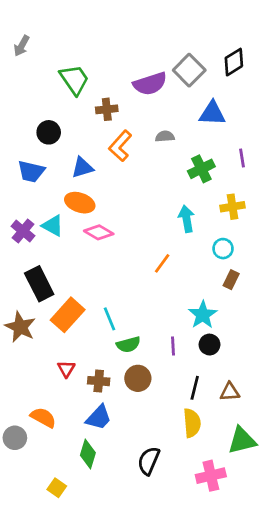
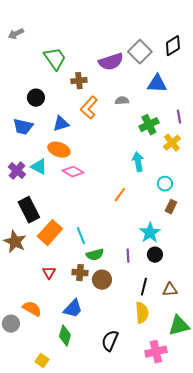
gray arrow: (22, 46) -> (16, 34), turned 35
yellow cross: (232, 207) -> (172, 143), moved, turned -30
brown cross: (99, 381) -> (80, 273), moved

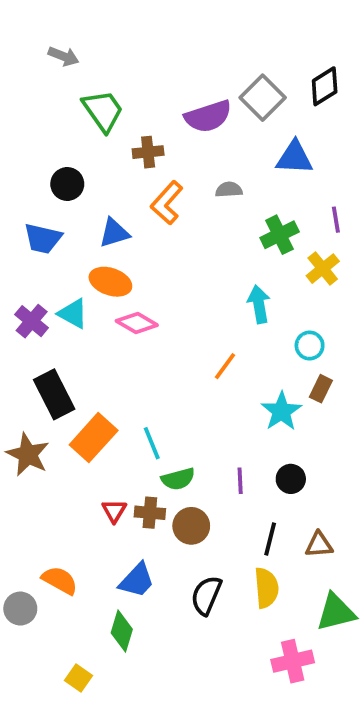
gray arrow: (16, 34) -> (64, 56), moved, turned -133
cyan star: (150, 233) -> (281, 411), moved
red triangle: (49, 273) -> (114, 511), moved
black semicircle: (110, 341) -> (206, 595), moved

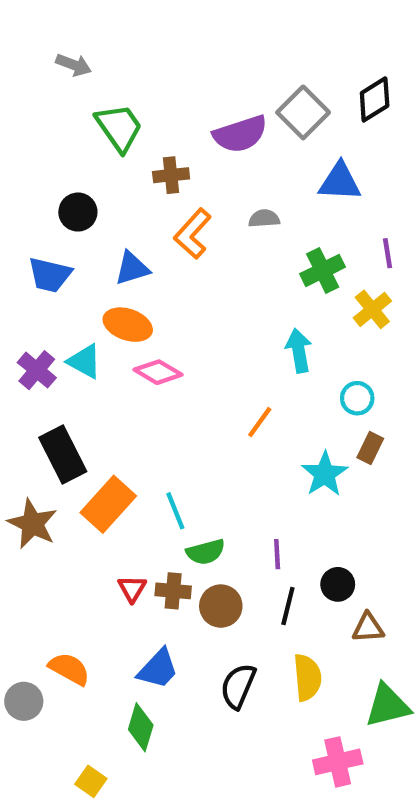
black circle: (291, 479) -> (338, 584), moved
black line: (270, 539) -> (288, 606), moved

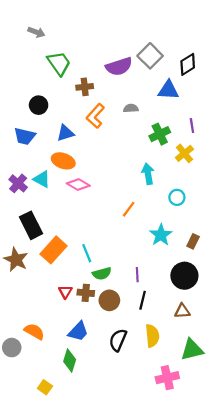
black diamond: (375, 99) -> (188, 64), moved
brown rectangle: (370, 448) -> (193, 241), moved
black circle: (338, 584) -> (184, 276), moved, size x1.6

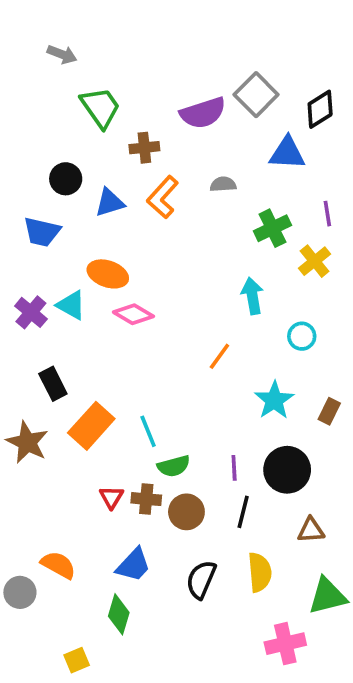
blue triangle: (65, 133) -> (110, 203), moved
black rectangle: (31, 225) -> (53, 384), size x0.7
black circle: (184, 276) -> (287, 470), moved
yellow square: (45, 387) -> (77, 660), turned 32

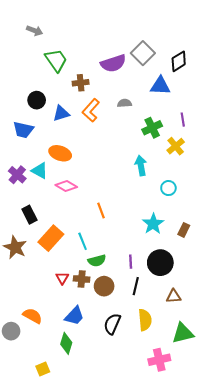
pink diamond: (133, 314) -> (66, 186), moved
orange line: (219, 356) -> (101, 211), moved, turned -56

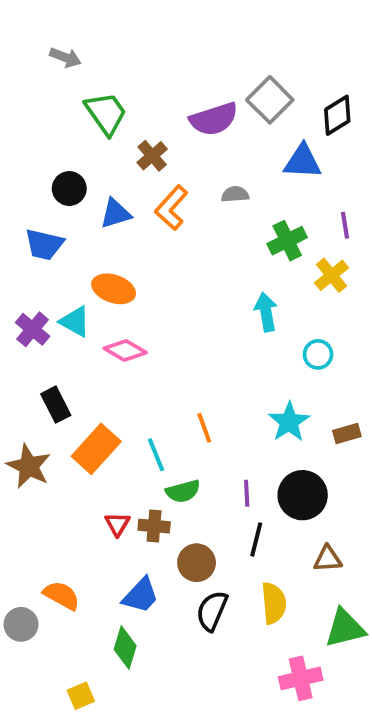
brown cross: (81, 83) -> (152, 156), turned -35
orange line: (101, 211) -> (204, 428), moved
brown rectangle: (184, 230) -> (347, 433), turned 48
brown circle: (104, 286) -> (197, 563), moved

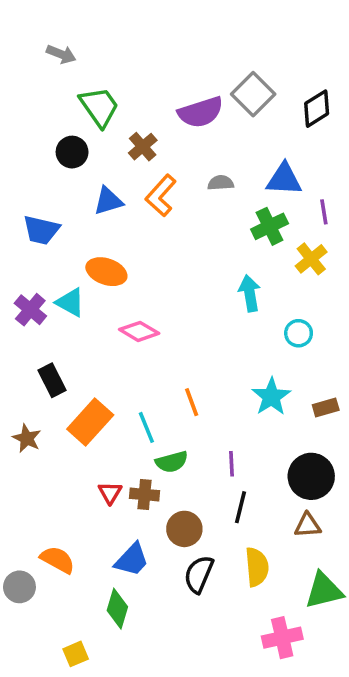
blue triangle: (303, 162) -> (284, 179), moved
black circle: (69, 189) -> (72, 152), moved
pink diamond: (125, 351) -> (139, 331), moved
brown star: (29, 466) -> (27, 438), size x0.7
black circle: (303, 495) -> (311, 476), moved

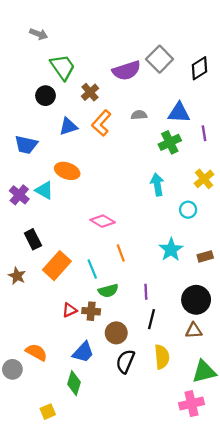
yellow cross: (311, 259) -> (204, 179), moved
pink diamond: (139, 331) -> (103, 221), moved
red triangle: (110, 493) -> (69, 310), turned 35
pink cross: (282, 638) -> (191, 404), moved

